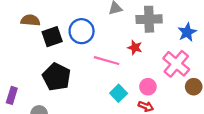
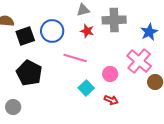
red star: (135, 48) -> (87, 31), moved
pink circle: (148, 87) -> (110, 74), moved

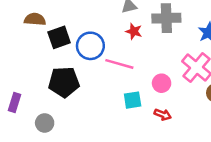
blue circle: (52, 31) -> (90, 46), moved
black pentagon: (29, 73) -> (64, 82), turned -30
cyan square: (86, 88) -> (133, 100), turned 35

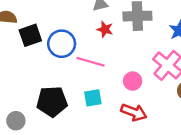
black pentagon: (64, 82) -> (52, 101), moved
cyan square: (133, 100) -> (93, 98), moved
red arrow: (163, 115) -> (134, 112), size x1.5

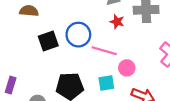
black square: (30, 35) -> (48, 41), moved
pink circle: (133, 81) -> (127, 68), moved

